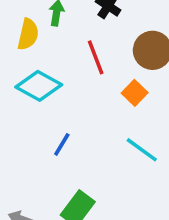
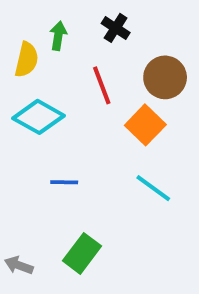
orange square: (135, 93) -> (145, 125), size x1.4
blue line: (62, 144) -> (64, 182), turned 60

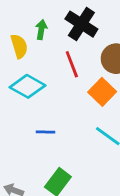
black cross: (116, 28) -> (81, 24), size x1.6
yellow semicircle: (27, 60) -> (19, 46), turned -30

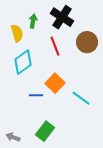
cyan diamond: (27, 86) -> (23, 62), turned -65
orange square: (102, 92) -> (55, 83), moved

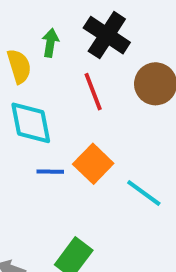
cyan diamond: (23, 62) -> (31, 123), turned -65
blue line: (36, 95) -> (50, 172), moved

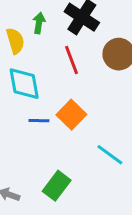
cyan line: (144, 193) -> (110, 155), moved

